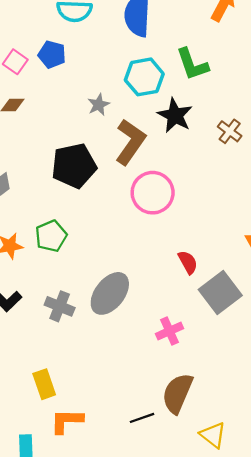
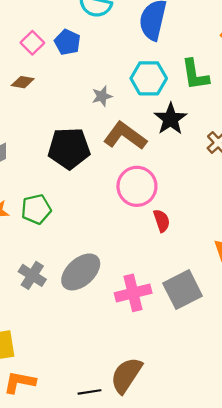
brown L-shape: (130, 142) -> (125, 136), turned -99
red semicircle: (188, 262) -> (162, 221), moved
pink cross: (169, 331) -> (133, 293), moved, size x1.4

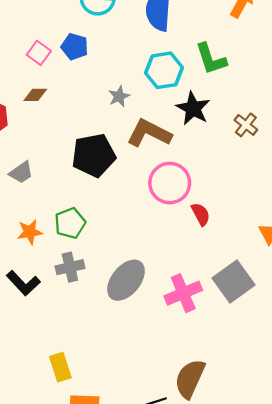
gray cross: (32, 275) -> (70, 267), moved, turned -36

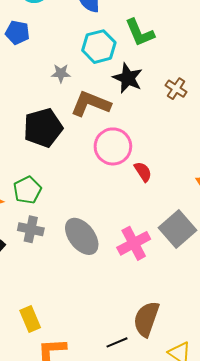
gray star: (119, 96) -> (61, 73), turned 30
gray cross: (70, 267) -> (31, 229), turned 30
gray ellipse: (126, 280) -> (82, 236), turned -72

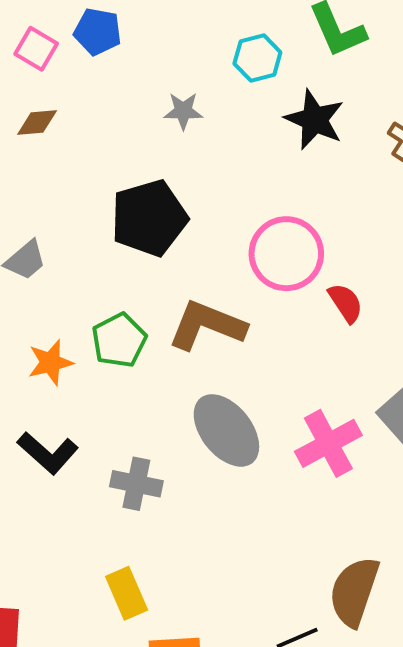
cyan hexagon: (99, 47) -> (257, 58), size x0.7
brown L-shape: (91, 104) -> (207, 325), moved
gray cross: (31, 229) -> (136, 484), moved

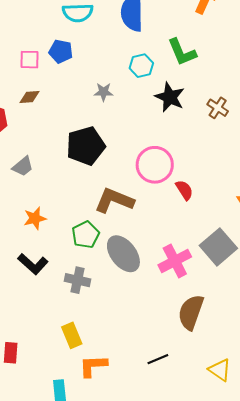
pink square: (36, 49) -> (30, 60), turned -30
green pentagon: (119, 340) -> (85, 235), moved
brown semicircle: (354, 592) -> (191, 312), moved

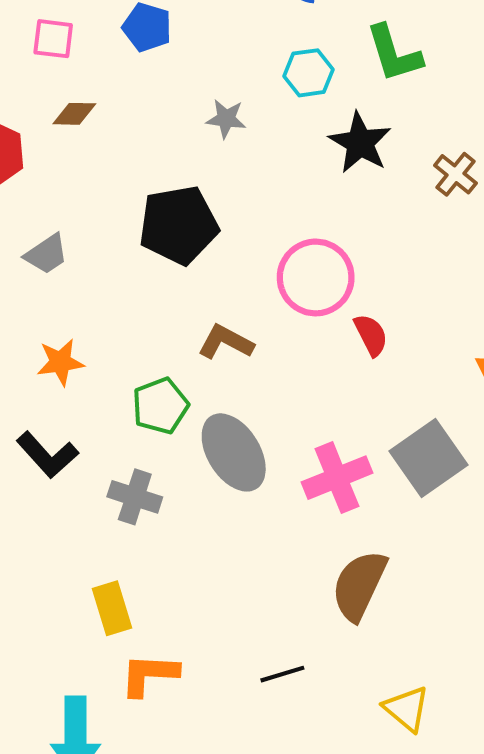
pink square: (30, 60) -> (53, 39), moved
brown L-shape: (114, 201) -> (226, 342), size x0.7

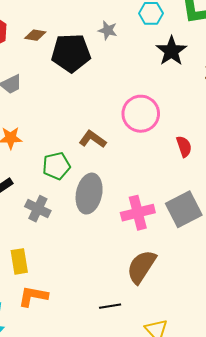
brown diamond: (74, 114) -> (35, 35), moved
black pentagon: (179, 225) -> (71, 53), moved
red semicircle: (371, 335) -> (184, 146), moved
gray ellipse: (234, 452) -> (89, 194), turned 36
black line: (282, 674) -> (110, 306), moved

